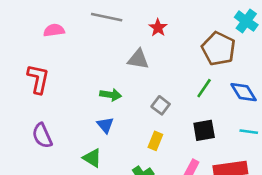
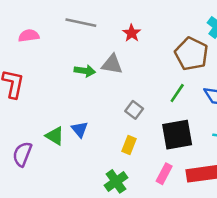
green arrow: (111, 95) -> (85, 71), moved
black square: (204, 130) -> (177, 135), size x1.4
purple semicircle: (42, 136) -> (22, 154), moved, turned 45
green triangle: (92, 158) -> (55, 136), moved

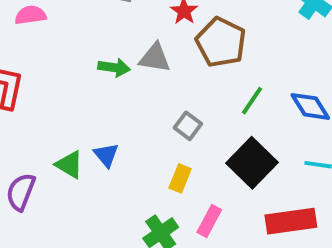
brown pentagon: (191, 54) -> (221, 42), moved
black square: (177, 135) -> (252, 163), turned -36
pink rectangle: (164, 174) -> (209, 221), moved

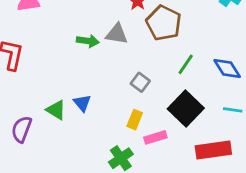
pink rectangle: (209, 221) -> (155, 137), moved, turned 45

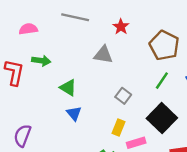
brown pentagon: (164, 23) -> (164, 45), moved
green arrow: (88, 41) -> (41, 61), moved
green triangle: (56, 110) -> (68, 88), moved

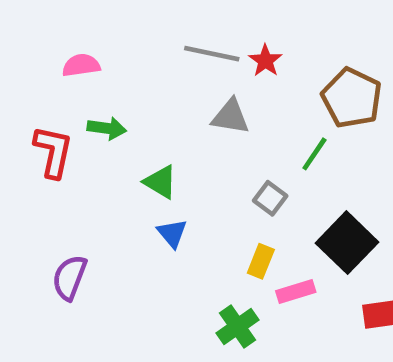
gray line: (75, 17) -> (212, 54), moved
green line: (162, 81) -> (314, 154), moved

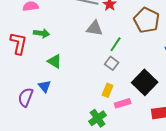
green line: (314, 154) -> (116, 44), moved
green triangle: (160, 182) -> (55, 61), moved
blue triangle: (172, 233) -> (45, 86), moved

